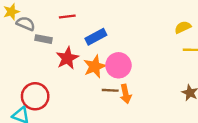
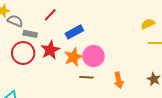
red line: (67, 16) -> (50, 15), turned -40
orange arrow: (126, 94) -> (119, 80), moved
red circle: (35, 96) -> (23, 53), moved

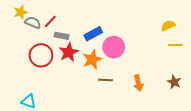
red line: (50, 15) -> (50, 21), moved
gray rectangle: (30, 34) -> (61, 36), moved
pink circle: (94, 56) -> (114, 47), moved

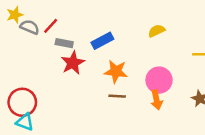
yellow semicircle: (168, 26) -> (157, 31), moved
pink circle: (114, 47) -> (159, 80), moved
red circle: (41, 55) -> (22, 102), moved
orange star: (92, 59) -> (116, 71), moved, turned 30

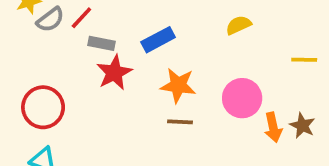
gray semicircle: (30, 27) -> (50, 20), turned 120
orange arrow: (157, 100) -> (273, 127), moved
red circle: (22, 102) -> (43, 107), moved

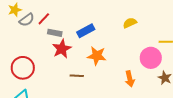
pink circle: (242, 98) -> (151, 58), moved
brown line: (180, 122) -> (77, 76), moved
orange arrow: (273, 127) -> (130, 79), moved

